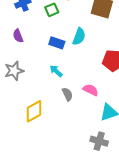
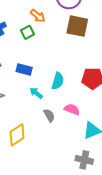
cyan semicircle: (79, 37) -> (58, 81), moved
blue rectangle: (57, 43) -> (24, 70), moved

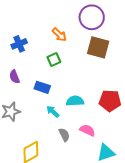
green square: (27, 32) -> (54, 60), moved
cyan semicircle: (58, 81) -> (75, 101), turned -114

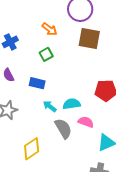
cyan semicircle: (75, 101) -> (72, 104), moved
gray semicircle: (64, 135) -> (63, 128), size x1.5

